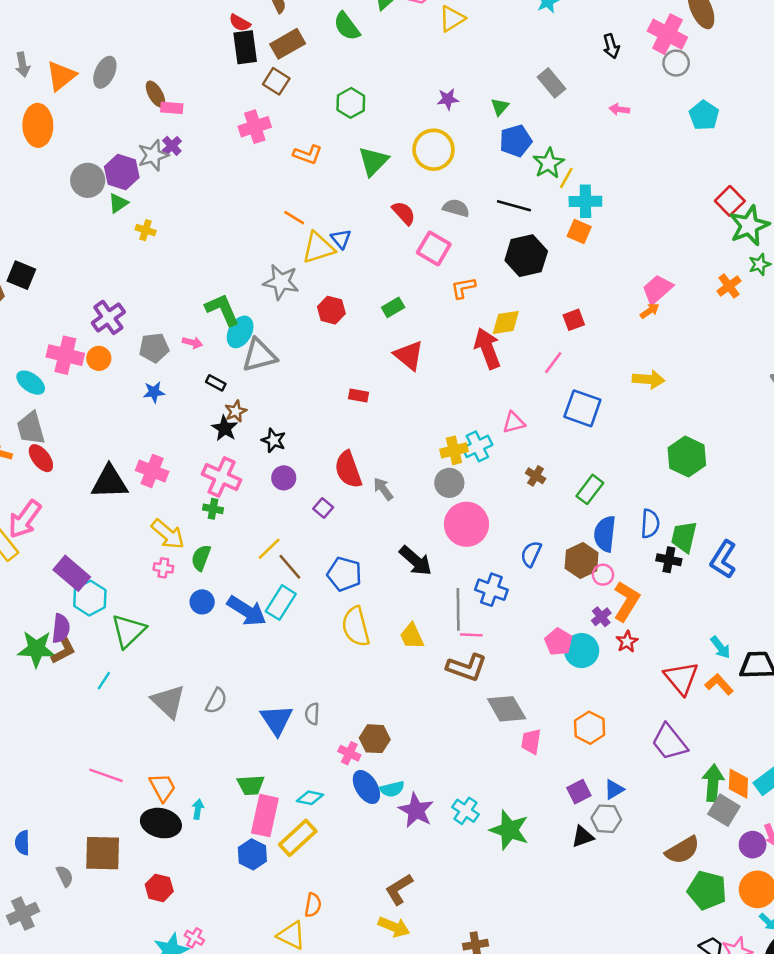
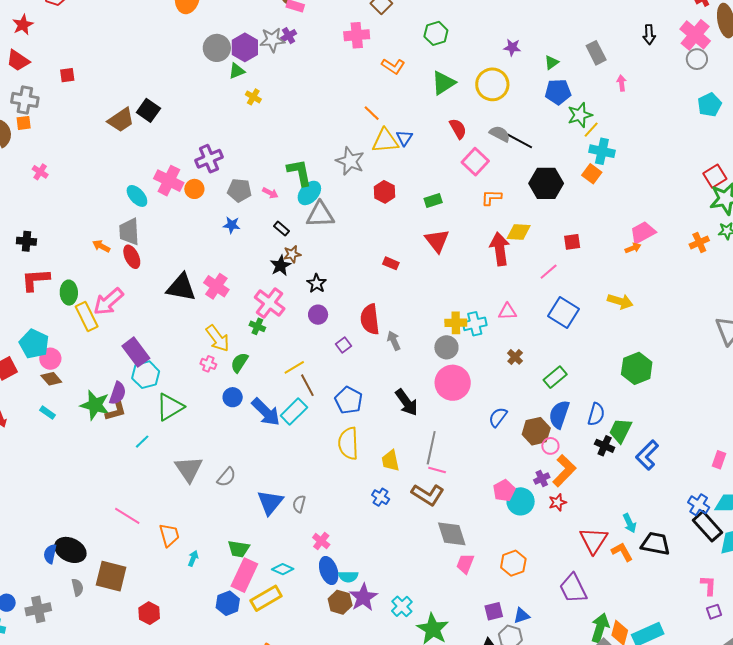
pink arrow: (619, 109) -> (622, 83), moved, turned 63
black line: (514, 206) -> (519, 141), moved
blue cross: (491, 590) -> (381, 497), moved, size x0.7
brown hexagon: (375, 739) -> (340, 602), moved
black ellipse: (161, 823) -> (70, 550), moved

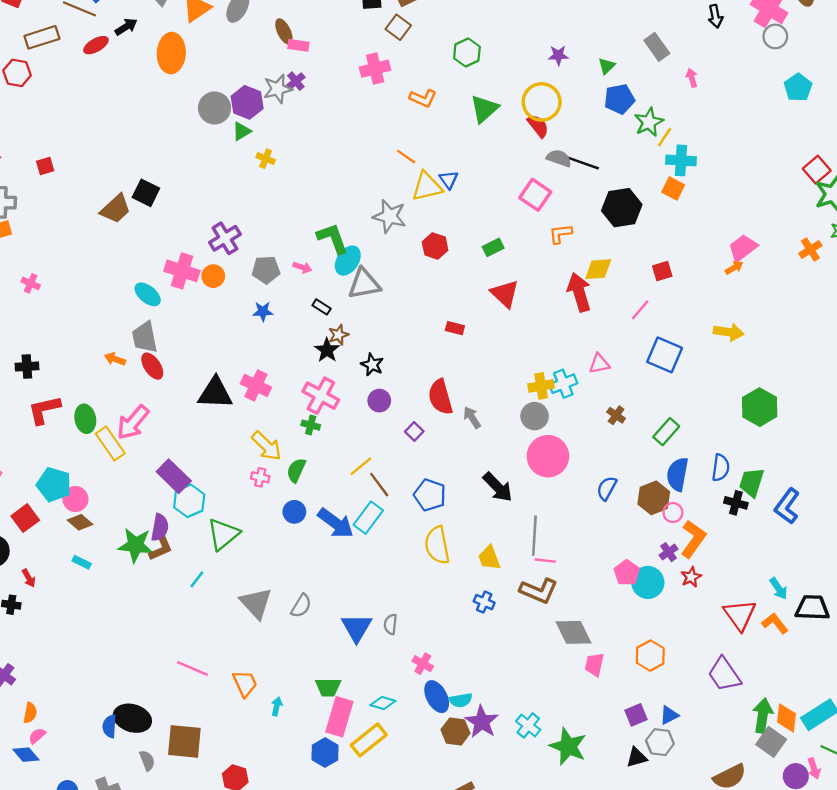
red semicircle: (458, 129) -> (538, 126), moved

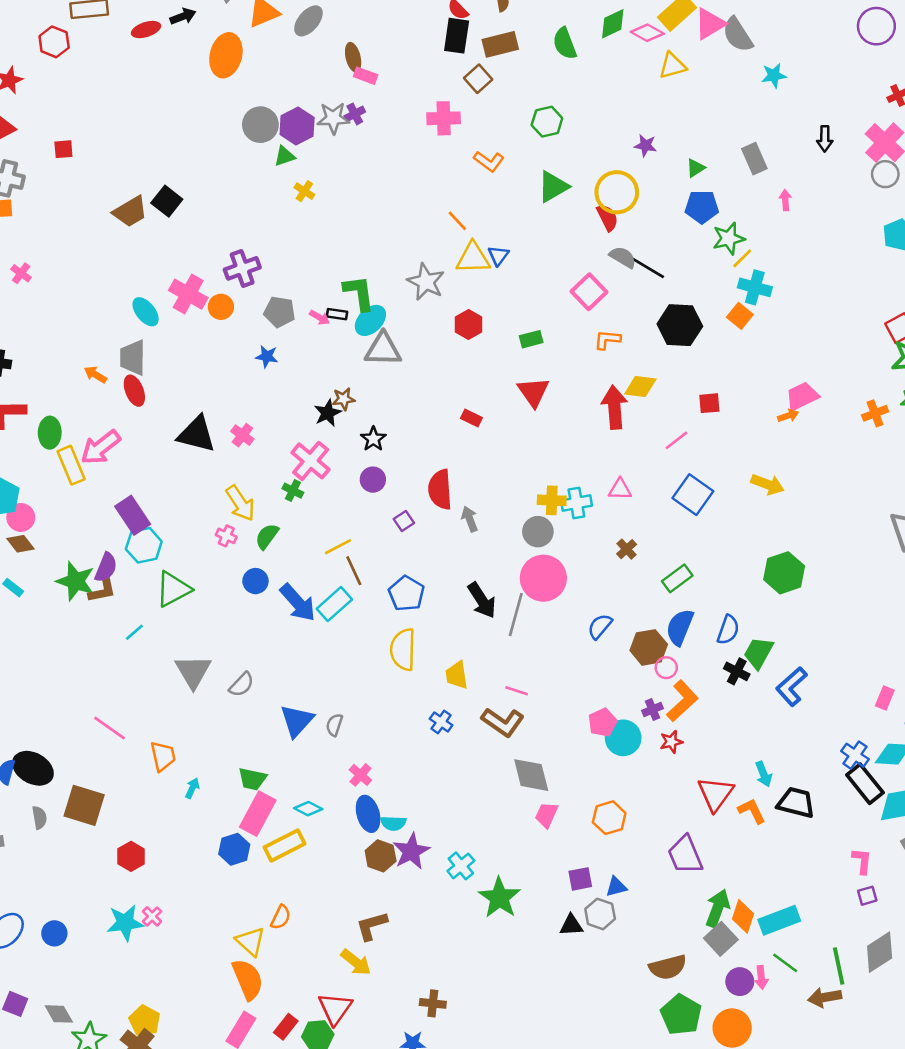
black rectangle: (322, 307) -> (337, 314), moved, turned -36
pink cross: (256, 385) -> (242, 435), size x0.7
gray line: (534, 536) -> (516, 615), moved

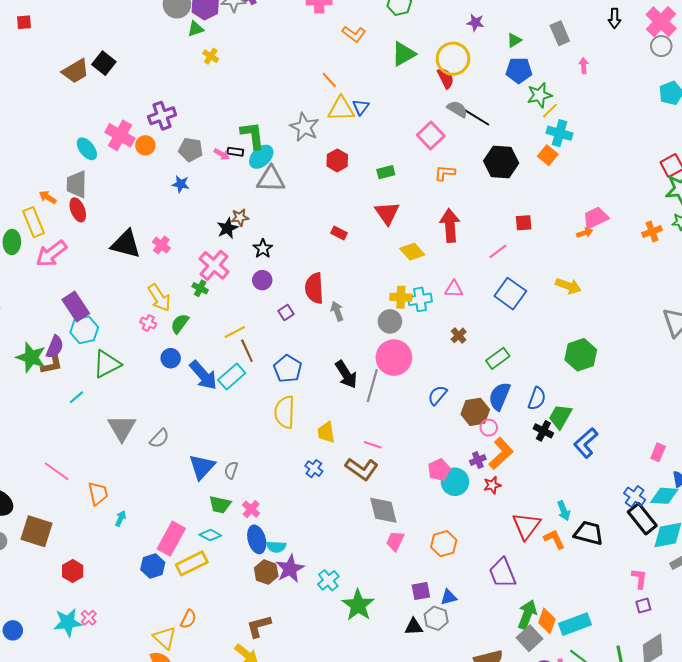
yellow diamond: (640, 387) -> (412, 252), moved, turned 40
yellow rectangle: (71, 465) -> (34, 222), moved
green trapezoid: (252, 779) -> (220, 505), moved

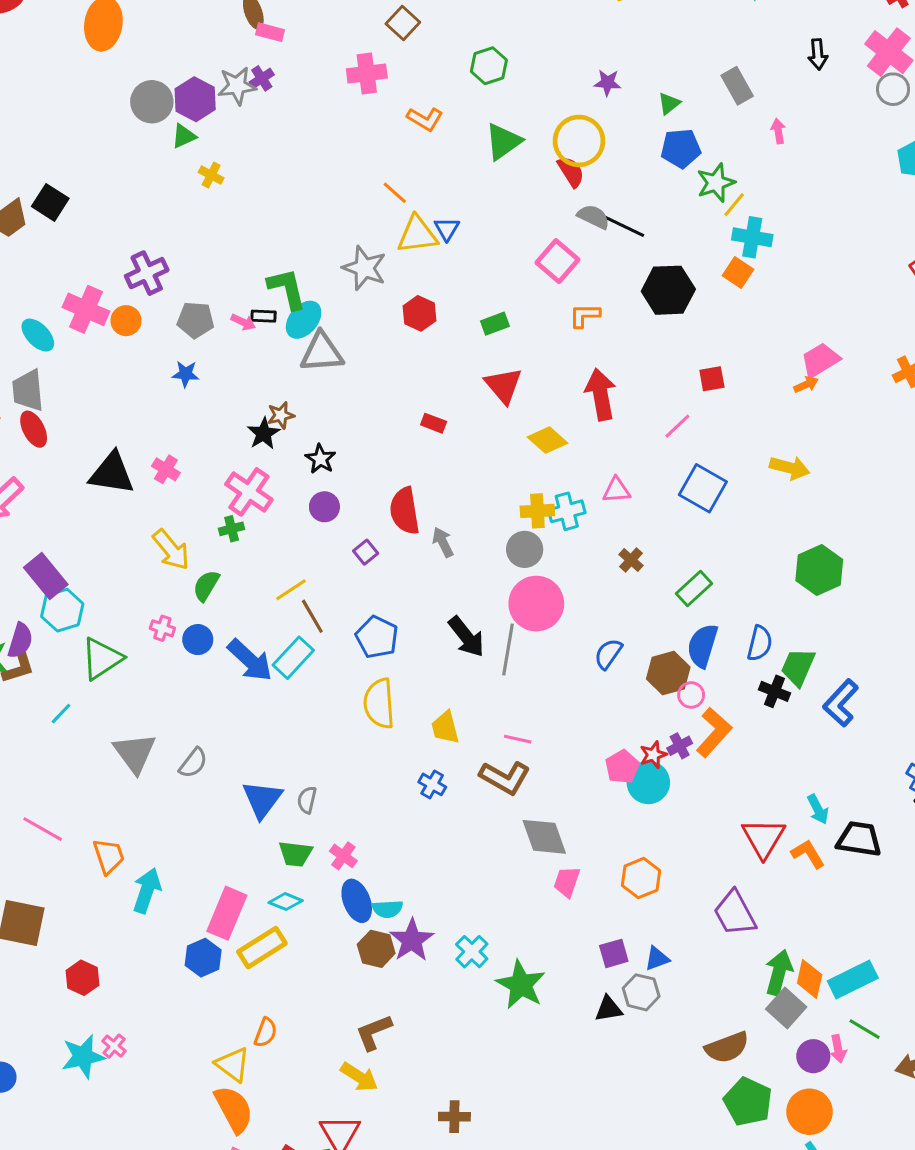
green cross: (200, 288) -> (232, 529), turned -35
pink cross: (148, 323) -> (162, 628), moved
red star: (492, 485) -> (653, 755), moved
cyan arrow: (121, 519) -> (147, 891), size x1.8

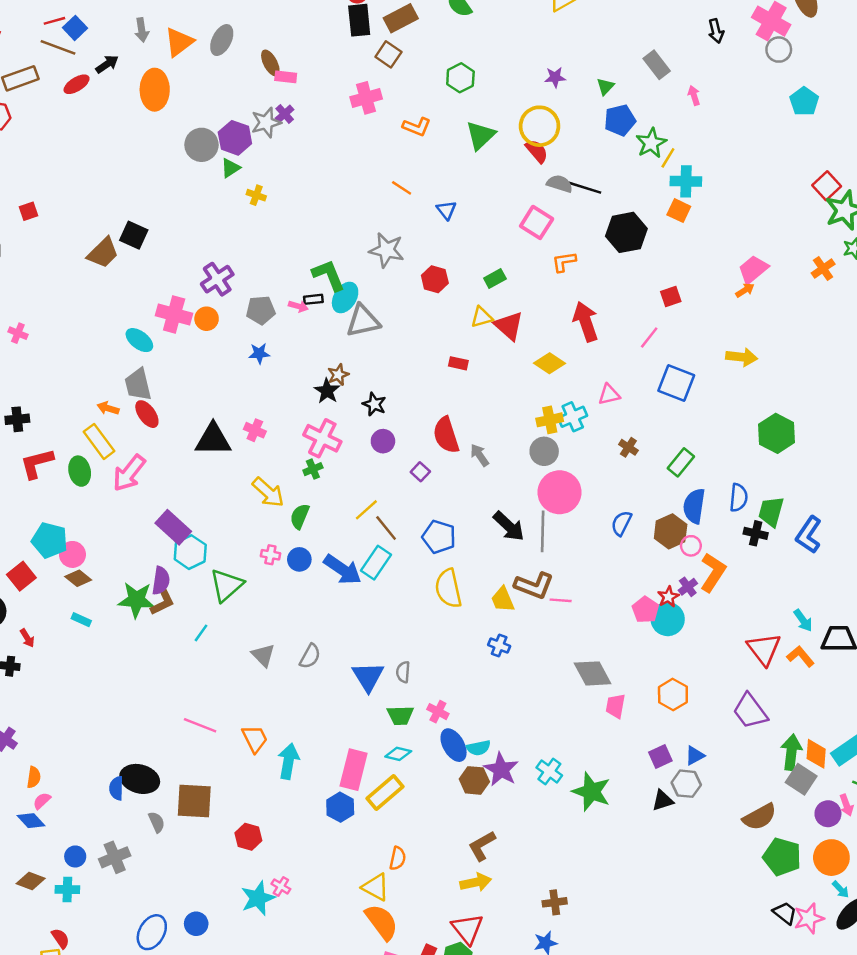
yellow triangle: (417, 235) -> (482, 317), moved, size x0.7
gray triangle: (135, 753) -> (263, 655), size x0.7
brown L-shape: (505, 778) -> (534, 585), moved
yellow arrow: (359, 1077) -> (476, 882), turned -36

